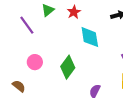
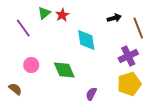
red star: (74, 12) -> (62, 15), moved
green diamond: (68, 67) -> (64, 70), turned -60

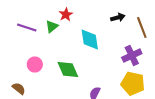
green triangle: (44, 13) -> (52, 26), moved
purple line: (23, 28) -> (27, 28), turned -36
yellow pentagon: (129, 84) -> (133, 84), turned 30

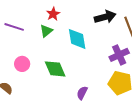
black arrow: (118, 18) -> (105, 17), size x1.5
green triangle: (52, 26) -> (46, 31), moved

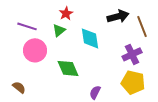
pink circle: (22, 64) -> (35, 50), moved, size x1.5

